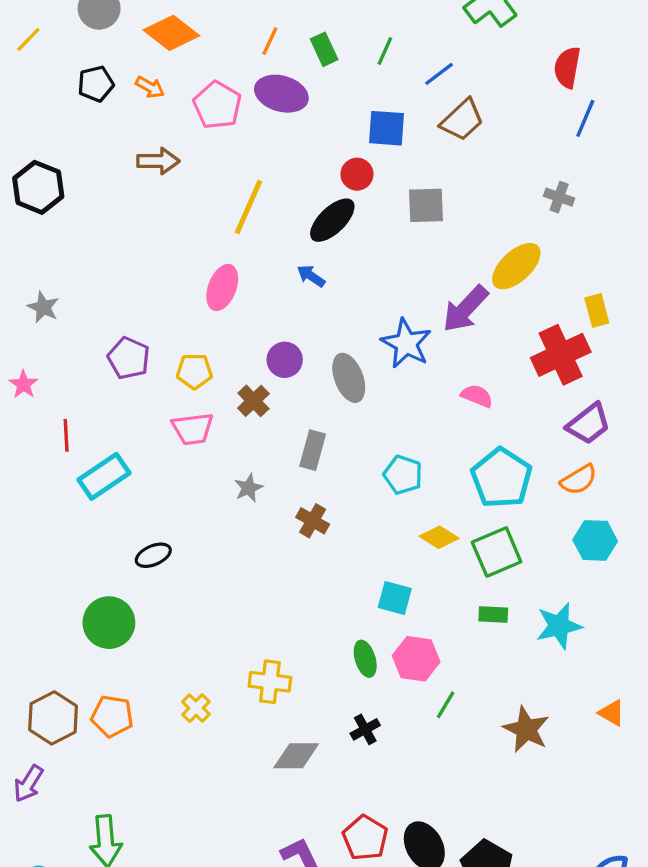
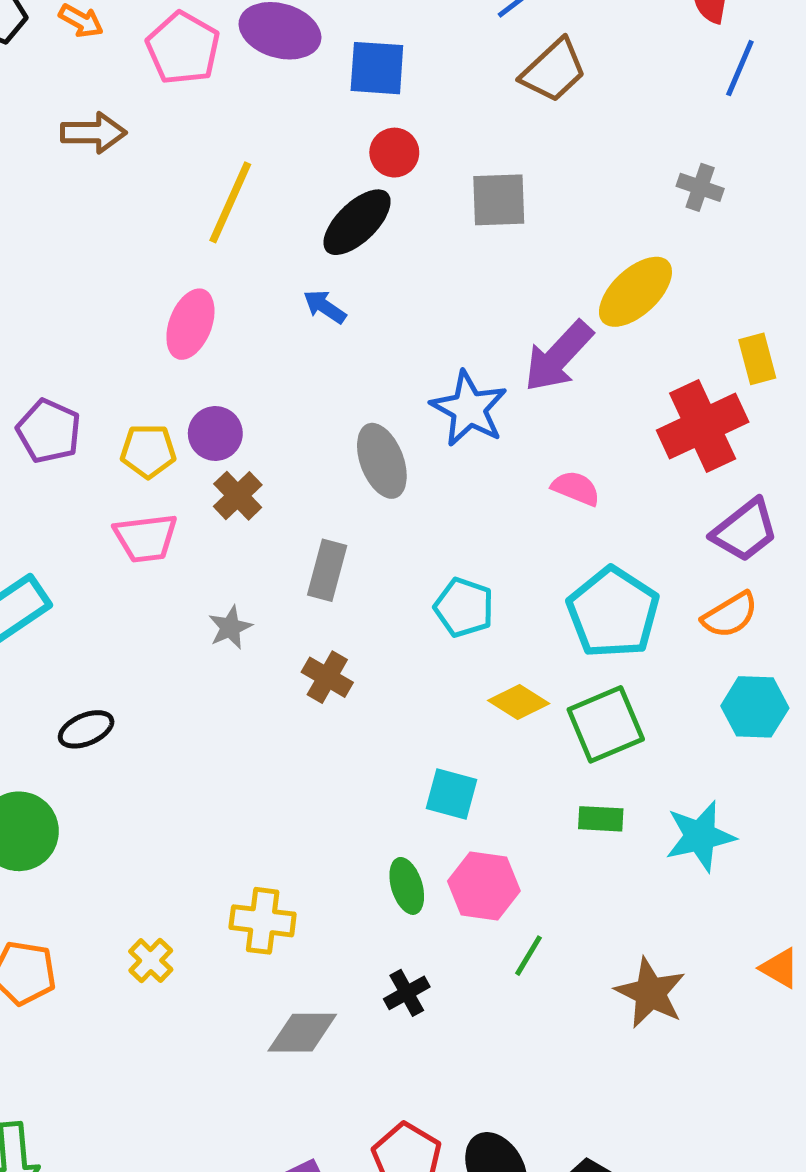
blue square: (387, 128) -> (377, 68), moved
purple circle: (285, 360) -> (215, 434), moved

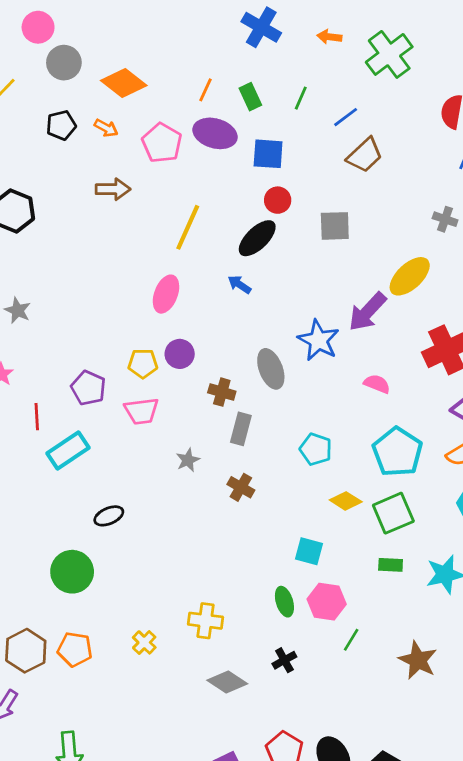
purple pentagon: (49, 431) -> (88, 388), moved
brown cross: (238, 496) -> (222, 392), moved, turned -30
gray diamond: (302, 1033) -> (227, 682), turned 33

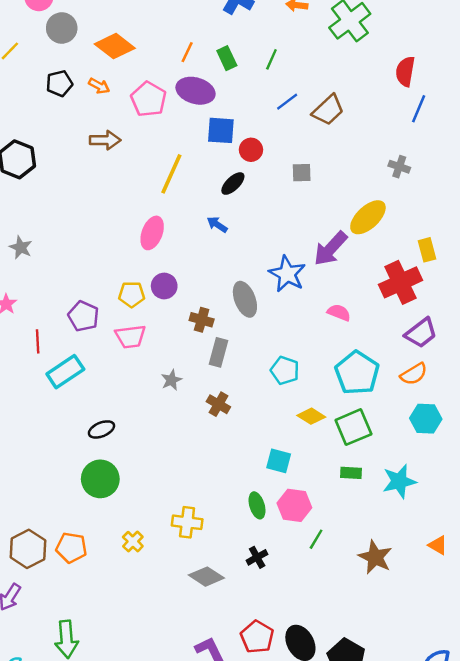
blue line: (346, 117) -> (287, 102), moved
blue square: (268, 154) -> (221, 130), moved
gray square: (335, 226) -> (302, 173), size x0.7
black ellipse: (257, 238) -> (233, 184), size x0.7
green circle: (72, 572) -> (100, 479), moved

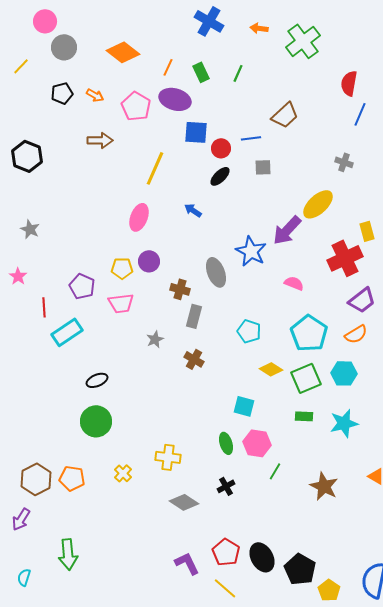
orange diamond: (115, 46) -> (123, 52), moved
blue line: (287, 102) -> (251, 138), moved, turned 30
black ellipse: (233, 184) -> (220, 176), moved
cyan hexagon: (426, 419) -> (344, 373), moved

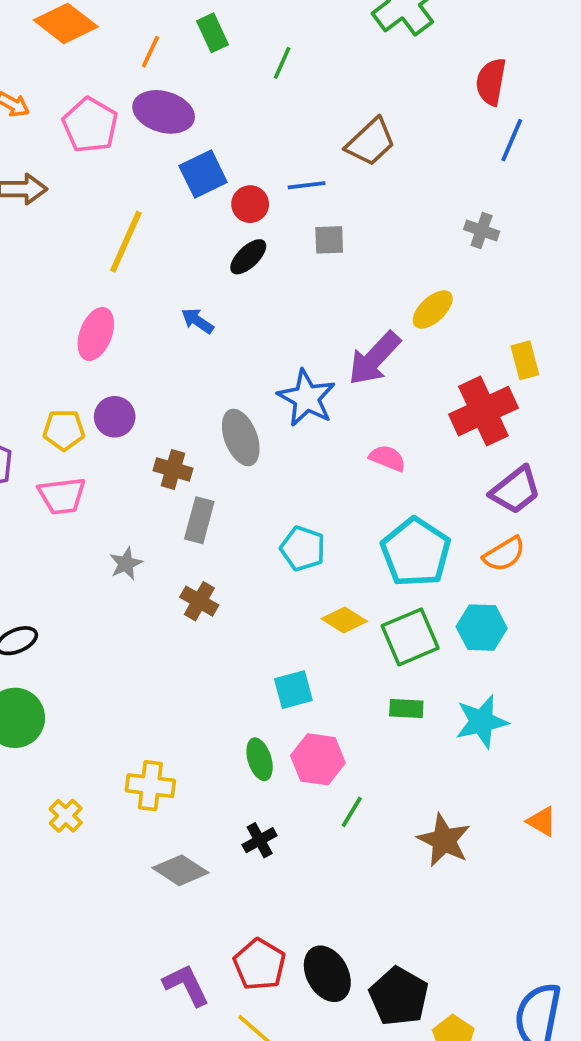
green rectangle: (201, 72) -> (212, 33), moved
blue square: (196, 132) -> (203, 174), turned -30
yellow ellipse: (318, 204) -> (433, 309), size x0.7
cyan square: (244, 406) -> (293, 690), turned -30

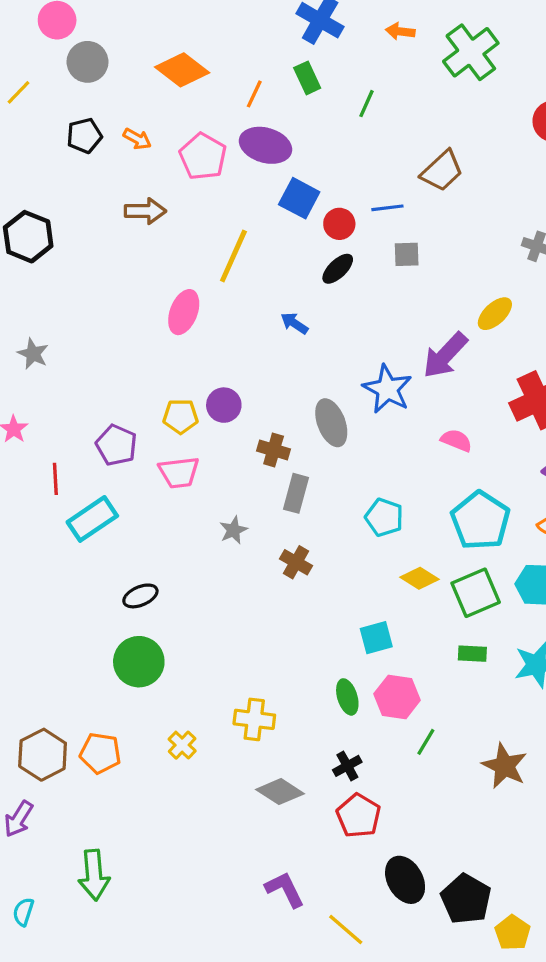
blue square: (203, 174) -> (299, 198), turned -36
pink ellipse: (96, 334) -> (184, 312), moved
red pentagon: (260, 964) -> (359, 816), moved

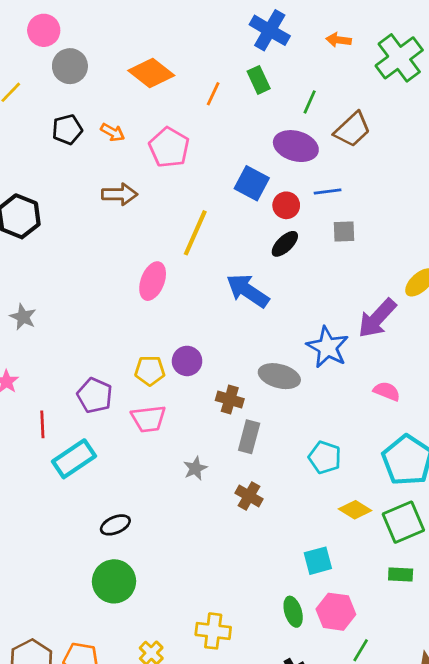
purple ellipse: (266, 145) -> (296, 146), moved
brown trapezoid: (442, 171) -> (352, 130), moved
blue arrow: (294, 323) -> (248, 291), size x1.8
gray ellipse: (331, 423) -> (279, 376), turned -54

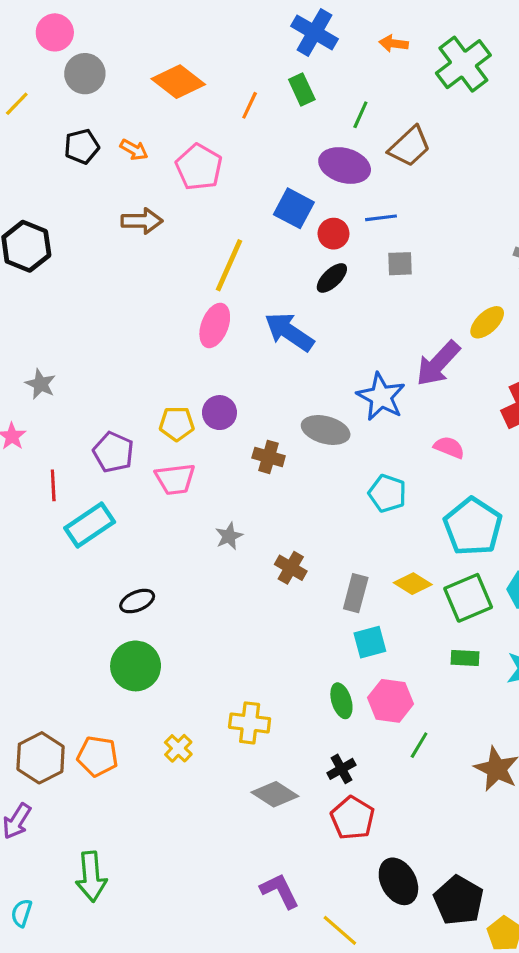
pink ellipse: (153, 281) -> (215, 325), moved
gray star: (23, 317) -> (41, 384), moved
gray rectangle: (249, 437) -> (356, 593), moved
cyan pentagon: (325, 457) -> (387, 493), moved

